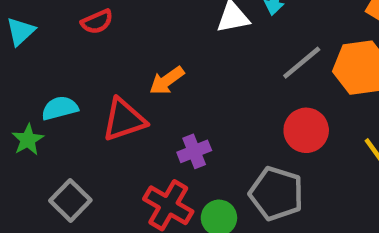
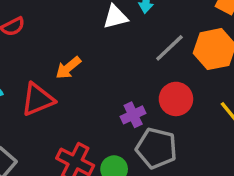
purple cross: (194, 151) -> (133, 115), moved

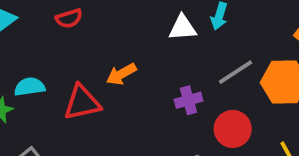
purple cross: (133, 115) -> (188, 100), moved

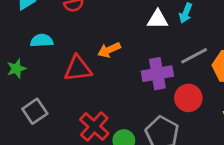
cyan semicircle: (30, 87) -> (42, 41), moved
purple cross: (188, 100) -> (157, 74), size x1.5

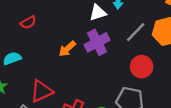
red triangle: (78, 68) -> (42, 91), moved
purple cross: (157, 74) -> (97, 42), moved

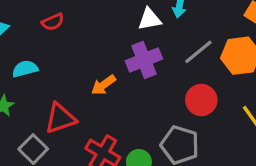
orange arrow: (67, 49) -> (103, 85), moved

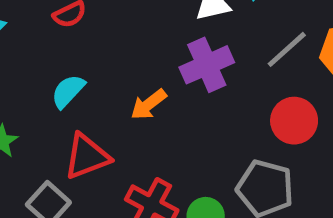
cyan semicircle: (25, 69) -> (68, 91), moved, turned -30

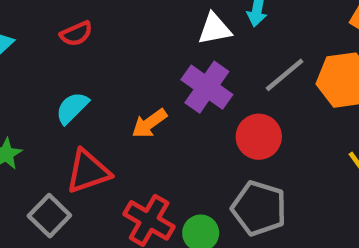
purple cross: (207, 65) -> (207, 87), turned -33
red circle: (294, 121) -> (259, 137), moved

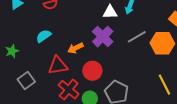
red circle: (259, 137) -> (92, 71), moved
red triangle: (88, 171) -> (58, 65), moved

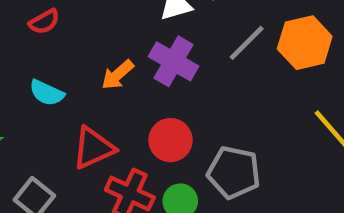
cyan semicircle: (43, 36) -> (47, 93), turned -105
orange arrow: (75, 48) -> (118, 75), moved

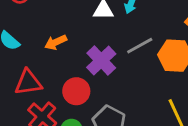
purple cross: (174, 61) -> (101, 61), moved

